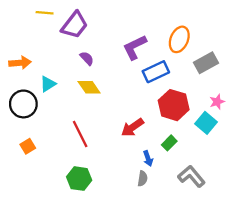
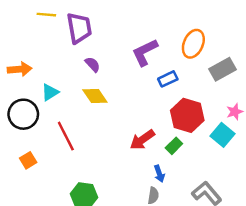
purple trapezoid: (75, 25) -> (79, 28), turned -48
blue rectangle: (156, 72) -> (168, 79), size x0.7
red line: (80, 134) -> (66, 136), moved
green rectangle: (169, 143) -> (174, 146), moved

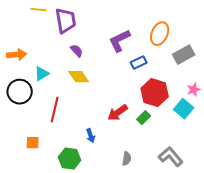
red line: (66, 136) -> (55, 110), turned 40
orange square: (28, 160) -> (33, 143), moved, turned 32
blue arrow: (159, 174) -> (91, 136), moved

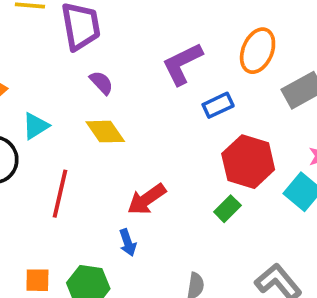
red arrow: (118, 113) -> (147, 199), moved
orange square: (33, 143) -> (37, 280), moved

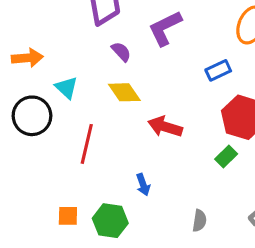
purple L-shape: (182, 64) -> (165, 28), moved
cyan triangle: (36, 126) -> (66, 88), turned -45
red arrow: (147, 199) -> (165, 127), moved, turned 52

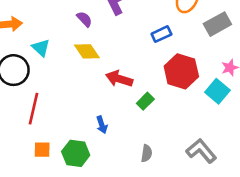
red line: (87, 144) -> (33, 109), moved
green rectangle: (226, 156) -> (145, 101), moved

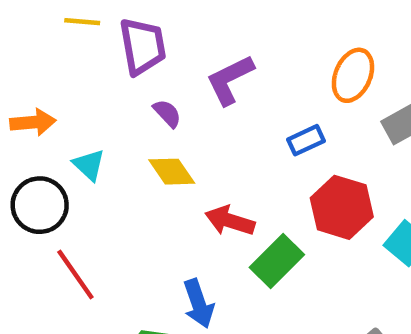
green rectangle: (145, 101) -> (277, 261), size x1.6
red line: (33, 109) -> (75, 274), turned -48
blue arrow: (102, 125) -> (199, 304), size x1.5

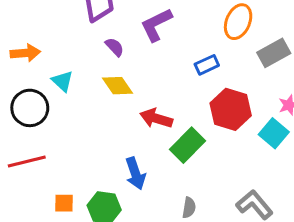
red line: (75, 274) -> (27, 161), moved, turned -69

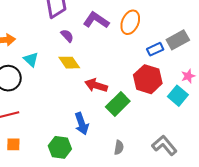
orange ellipse: (238, 22) -> (130, 22), moved
purple L-shape: (156, 25) -> (96, 20), turned 60
blue rectangle: (207, 65) -> (155, 49), moved
orange square: (64, 203) -> (13, 144), moved

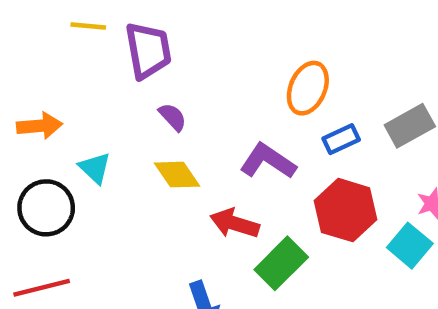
purple L-shape: (96, 20) -> (268, 161), moved
blue rectangle: (155, 49) -> (341, 139), moved

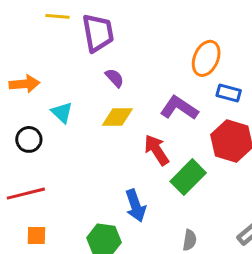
blue rectangle: (341, 139) -> (229, 93), turned 40
yellow diamond: (177, 175) -> (117, 117), turned -56
black circle: (46, 208) -> (29, 139), size x0.7
red arrow: (235, 223) -> (157, 150), turned 40

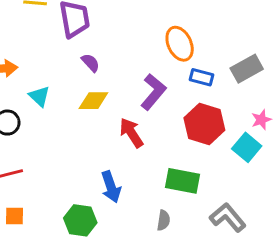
orange ellipse: (206, 58) -> (180, 44), turned -48
purple L-shape: (179, 108) -> (153, 92), turned 96
green rectangle: (188, 177) -> (182, 181), moved, turned 56

